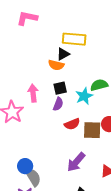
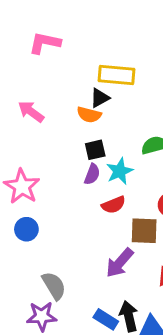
pink arrow: (33, 93) -> (31, 112), moved, turned -48
cyan star: (84, 96) -> (120, 171), moved
brown square: (92, 130) -> (144, 231), moved
blue circle: (25, 166) -> (26, 229), moved

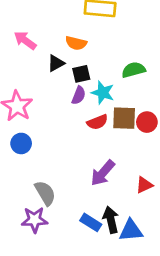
black triangle: (100, 98) -> (56, 63), moved
cyan star: (120, 171) -> (103, 93), turned -30
brown square: (144, 231) -> (124, 118), moved

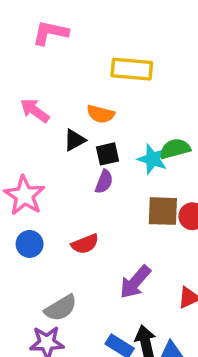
cyan star: (103, 93) -> (153, 159), moved
red semicircle: (97, 122) -> (85, 244), moved
gray semicircle: (45, 193) -> (61, 308), turned 90

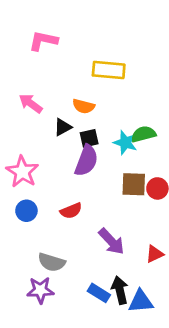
purple semicircle: (104, 182) -> (86, 161), size x1.6
purple arrow: (135, 282) -> (111, 241), turned -84
gray semicircle: (61, 308) -> (52, 262), turned 48

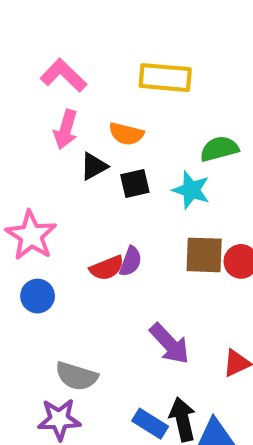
pink L-shape: (43, 41) -> (64, 75), moved, turned 32
pink arrow: (31, 103) -> (66, 129), moved, turned -110
green semicircle: (143, 134) -> (219, 149), moved
purple semicircle: (86, 161) -> (131, 261), moved, size x0.6
red semicircle: (71, 211) -> (107, 268), moved

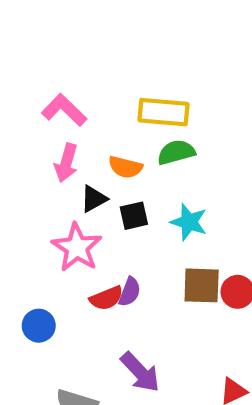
green semicircle: (219, 149) -> (176, 152), moved
pink star: (31, 235) -> (77, 247), moved
purple arrow: (170, 344) -> (140, 372), moved

